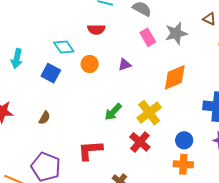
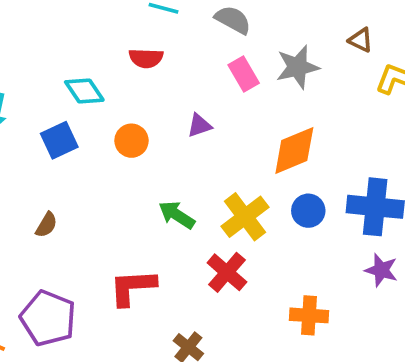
orange circle: (90, 64) -> (131, 141), moved
blue square: (51, 73) -> (59, 140), turned 36
green arrow: (113, 112) -> (177, 215), turned 78
blue circle: (184, 140) -> (308, 211), moved

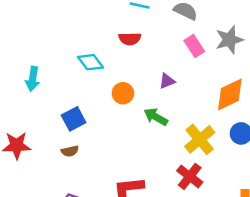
blue square: (59, 140) -> (74, 119), moved
green arrow: (177, 215) -> (156, 117), moved
brown semicircle: (46, 225) -> (70, 151), turned 49

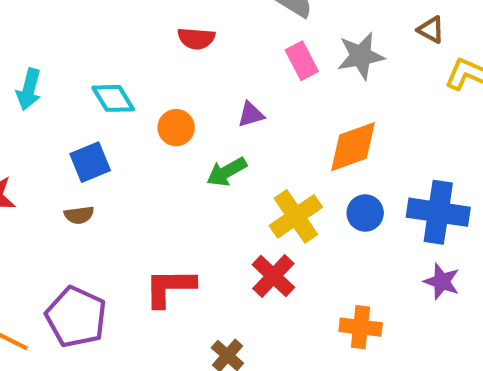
cyan diamond: (90, 62) -> (113, 98), moved
green arrow: (156, 117) -> (227, 172), turned -65

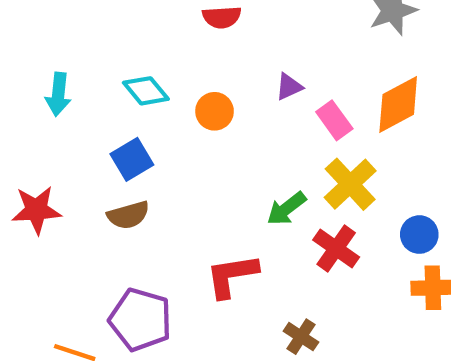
pink rectangle: (302, 61) -> (334, 120), moved
green arrow: (227, 172) -> (286, 209), moved
blue circle: (365, 213) -> (419, 235), moved
brown semicircle: (79, 215) -> (128, 215), size x1.4

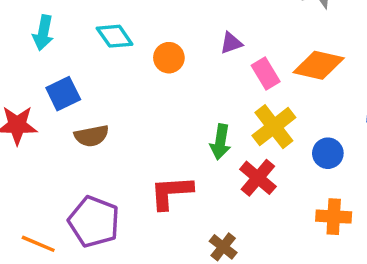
orange diamond: (398, 104) -> (319, 65), turned 36
blue square: (132, 159) -> (63, 94), moved
green arrow: (286, 209) -> (220, 142), turned -48
blue circle: (419, 235) -> (328, 153), moved

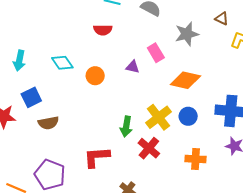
purple triangle: (231, 43) -> (133, 67), turned 32
pink rectangle: (266, 74) -> (156, 53), moved
blue circle: (328, 153) -> (188, 116), moved
orange cross: (334, 217) -> (196, 159), moved

